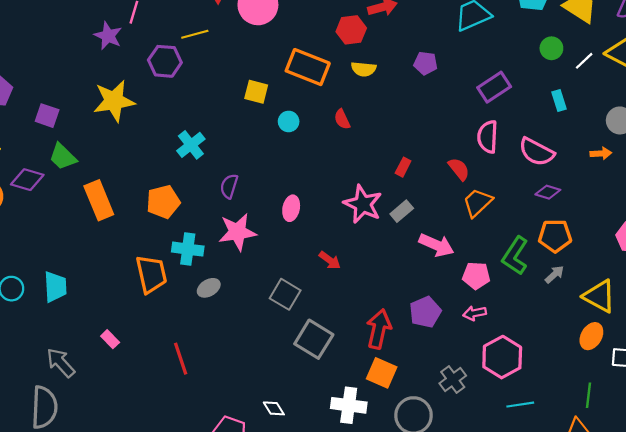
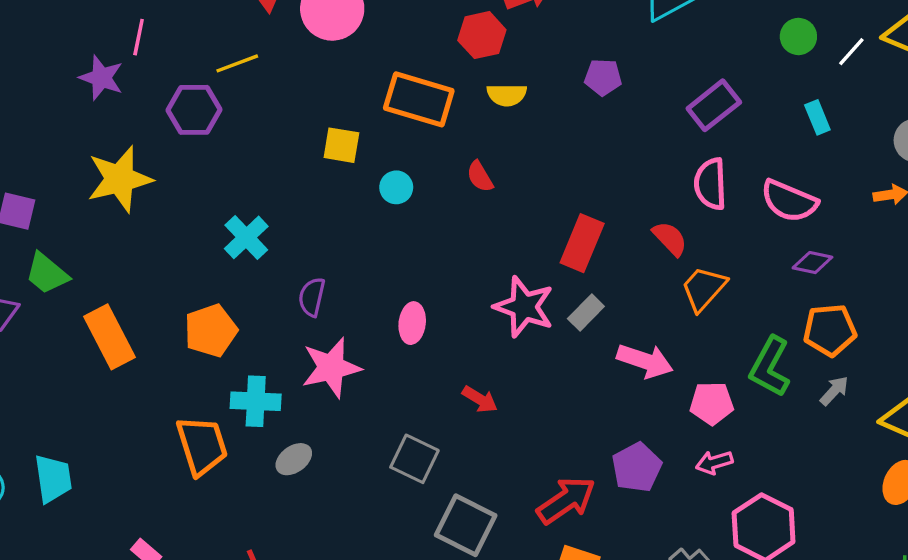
red rectangle: (403, 167) -> (582, 243), size x1.8
red arrow: (379, 329) -> (566, 500), turned 48

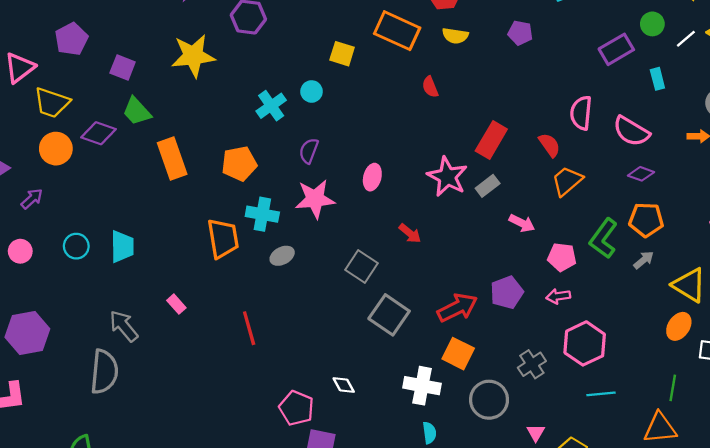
purple rectangle: (714, 105) -> (616, 49), moved
cyan circle: (396, 187) -> (312, 91), moved
pink arrow: (645, 361) -> (522, 223), size x0.7

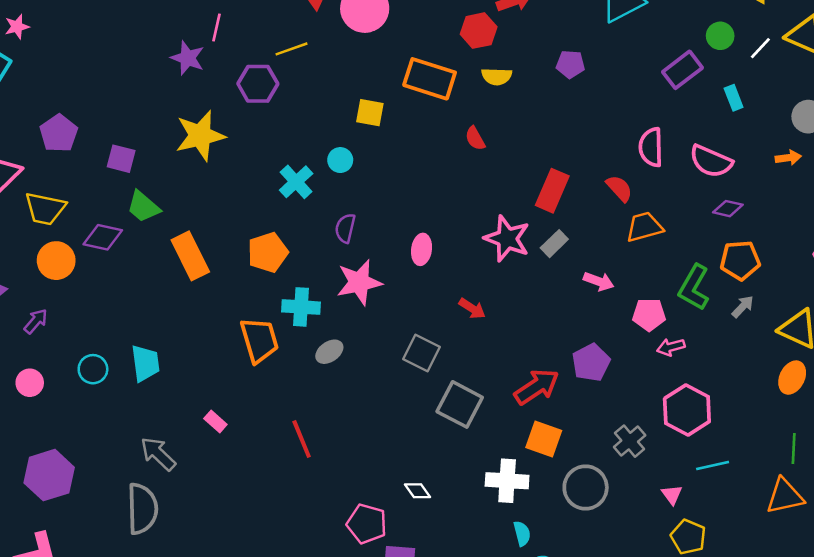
orange trapezoid: (567, 181) -> (644, 227), turned 32
pink arrow: (558, 296) -> (671, 347), moved
pink triangle: (536, 433) -> (672, 495), moved

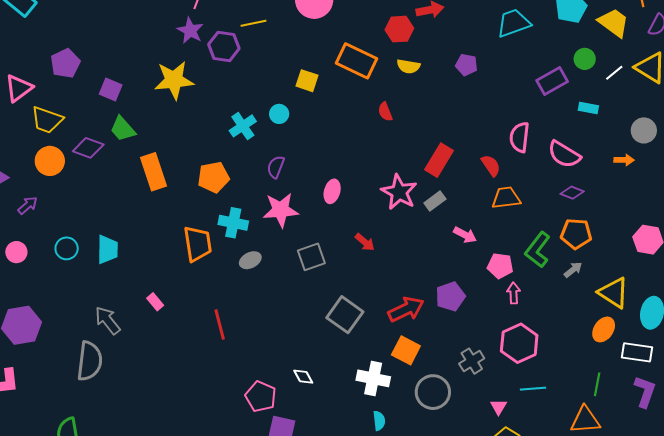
purple star: (188, 58) -> (190, 31), moved
cyan rectangle: (734, 98) -> (588, 108), turned -66
pink arrow: (671, 347) -> (514, 293), turned 95
gray square: (421, 353) -> (311, 257), moved, turned 36

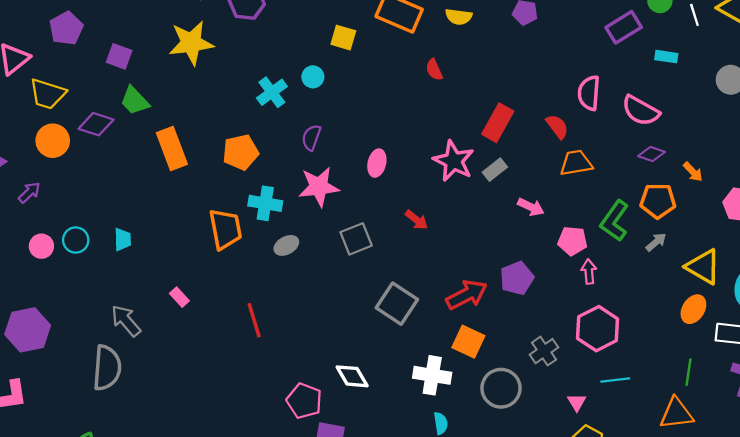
white line: (614, 73) -> (694, 15), turned -66
orange arrow: (624, 160) -> (693, 172), moved, turned 48
cyan trapezoid: (108, 249) -> (123, 239), size x0.7
pink circle: (16, 252) -> (41, 246), moved
white diamond: (303, 377) -> (352, 376), size x1.4

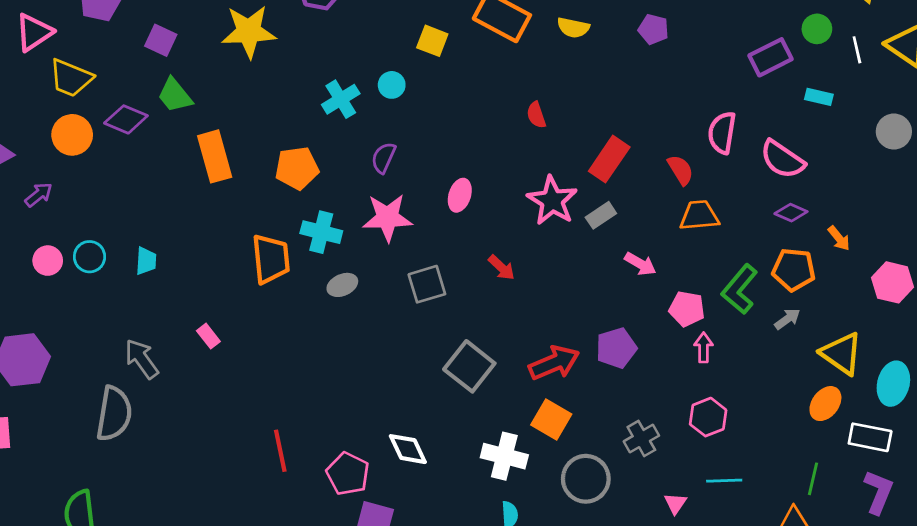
red semicircle: (434, 70) -> (536, 115), moved
red line: (254, 320) -> (280, 451), moved
pink hexagon: (598, 329) -> (708, 417), size x0.7

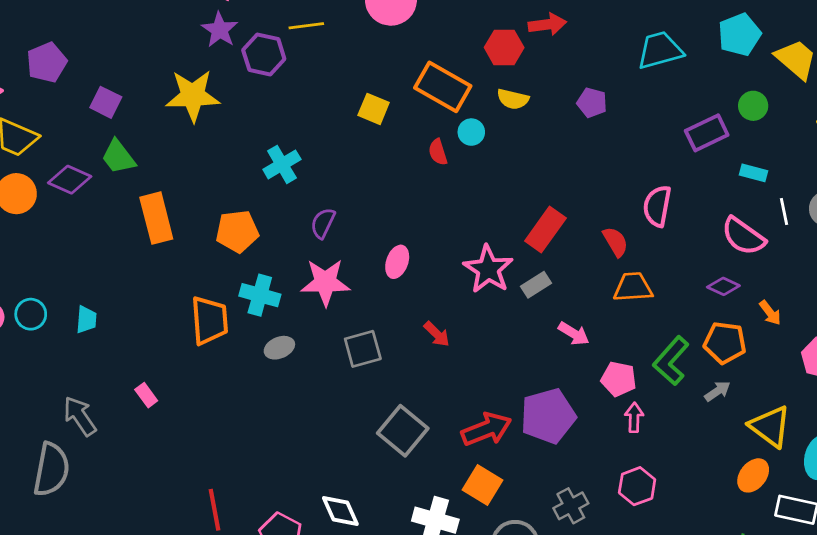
white line: (857, 50) -> (784, 211), moved
cyan circle: (392, 85) -> (471, 132), moved
red semicircle: (536, 115) -> (438, 152), moved
pink semicircle: (782, 159) -> (743, 236), moved
purple pentagon: (616, 348) -> (548, 416), size x1.4

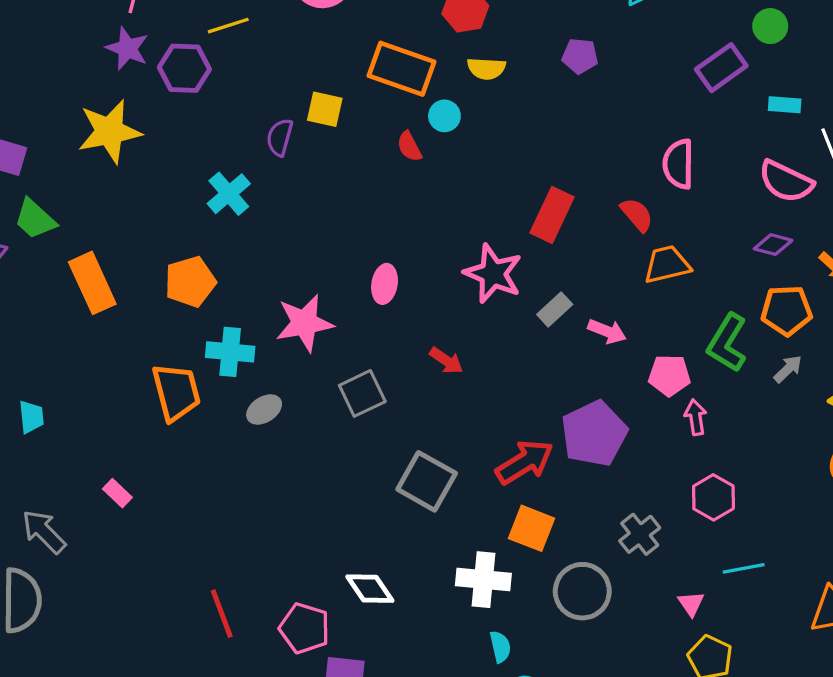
purple semicircle: (323, 223) -> (280, 137), moved
gray rectangle: (536, 285) -> (555, 309), moved

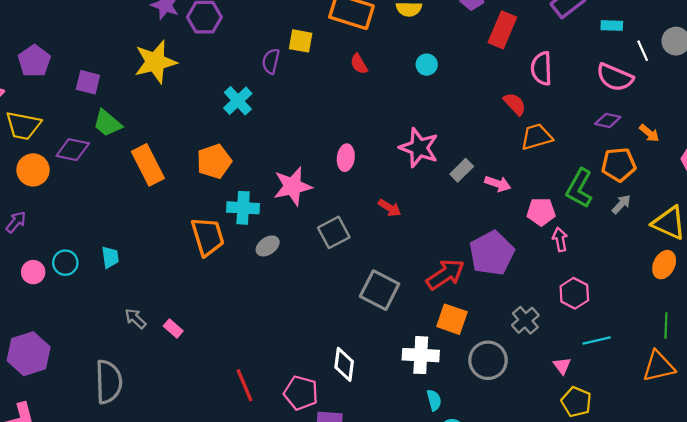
cyan circle: (444, 116) -> (427, 65), moved
red rectangle: (552, 215) -> (502, 30), moved
pink rectangle: (117, 493) -> (173, 328), moved
gray arrow: (44, 532) -> (135, 319), moved, size x0.7
white diamond: (370, 589) -> (344, 364), turned 44

